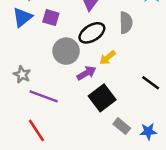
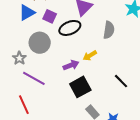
black ellipse: (92, 33) -> (70, 28), moved
gray circle: (66, 51) -> (40, 43), moved

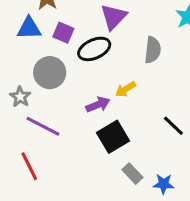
blue triangle: (27, 13) -> (29, 28), turned 30

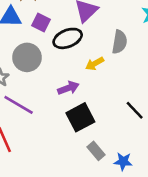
yellow arrow: (126, 89) -> (95, 64), moved

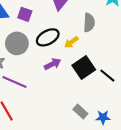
black ellipse: (68, 38) -> (48, 37), moved
black square: (80, 117) -> (84, 68), moved

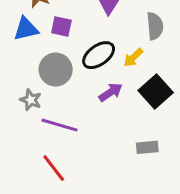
gray rectangle: (80, 111) -> (147, 147), moved, turned -40

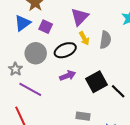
blue triangle: (26, 29) -> (23, 23), turned -36
yellow arrow: (133, 58) -> (84, 38), moved, turned -88

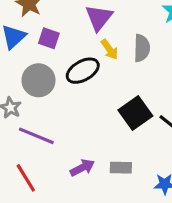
purple arrow: (68, 76) -> (82, 168), moved

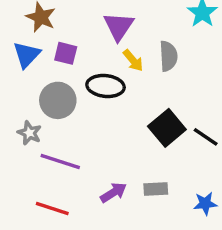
black ellipse: (83, 71) -> (106, 86), turned 40
red line: (26, 178) -> (52, 209), turned -36

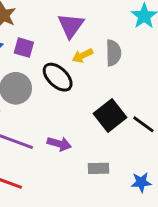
yellow arrow: (133, 60) -> (82, 56), turned 102
black ellipse: (106, 86) -> (58, 77), turned 36
purple arrow: (113, 193) -> (59, 144), moved, turned 45

